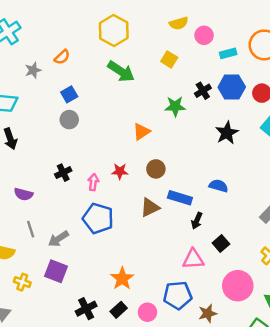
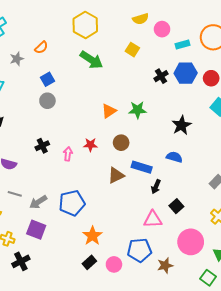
green star: (175, 106) -> (137, 110), moved
black star: (227, 133) -> (181, 125), moved
blue pentagon: (98, 218) -> (72, 203), moved, turned -30
gray line: (31, 229) -> (15, 194), turned -56
black cross: (86, 309) -> (21, 261), moved

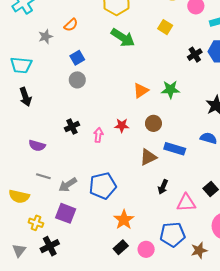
black arrow: (156, 187) -> (163, 187), moved

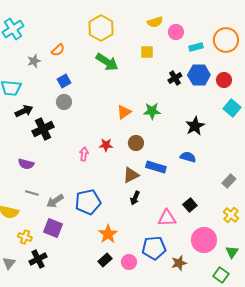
yellow square: (165, 27) -> (147, 52), turned -32
black arrow: (25, 97) -> (24, 111), moved, turned -96
black cross: (72, 127) -> (43, 129), moved, size x1.5
black arrow: (163, 187) -> (135, 198), moved

